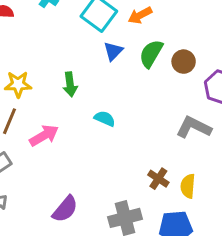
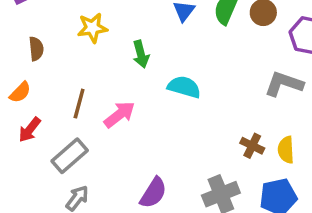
yellow star: (18, 84) -> (92, 28), moved
cyan semicircle: (105, 119) -> (184, 87), size x1.4

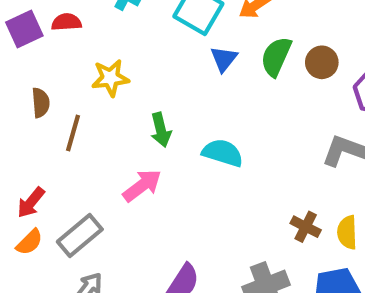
green arrow: (141, 54) -> (161, 130), moved
orange semicircle: (20, 92) -> (29, 242), moved
brown line: (79, 104) -> (73, 133), moved

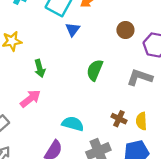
green semicircle: (276, 57) -> (95, 70), moved
cyan semicircle: (223, 153) -> (73, 124), moved

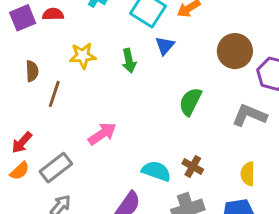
brown circle: (125, 30) -> (235, 51), size x1.5
green arrow: (40, 68) -> (129, 61), moved
brown cross: (119, 119) -> (193, 166), moved

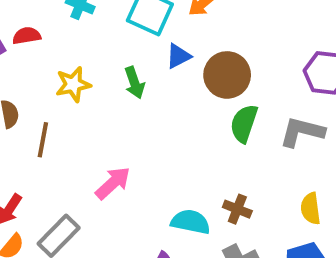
blue triangle: (165, 46) -> (178, 56), turned 30
brown circle: (235, 51) -> (227, 75), moved
green semicircle: (190, 102) -> (244, 123), moved

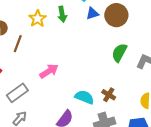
brown circle: (227, 75) -> (116, 15), moved
green arrow: (134, 83) -> (62, 14), moved
yellow star: (73, 84) -> (38, 19), turned -30

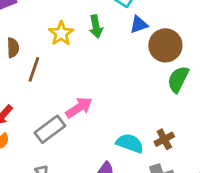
brown circle: (116, 15) -> (165, 45), moved
gray rectangle: (17, 93) -> (50, 129), moved
brown cross: (109, 95) -> (164, 139), turned 32

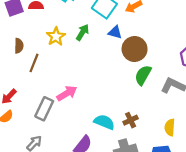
blue triangle: (139, 25) -> (115, 32), turned 32
green arrow: (96, 27) -> (82, 32), turned -140
gray rectangle: (50, 129) -> (44, 109), turned -30

